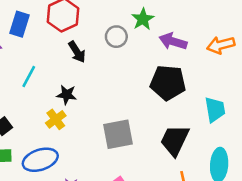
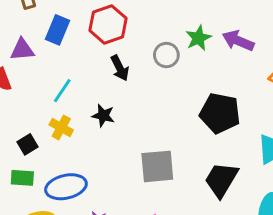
purple arrow: (173, 41) -> (238, 41), moved
yellow cross: (56, 119) -> (61, 127), moved, turned -30

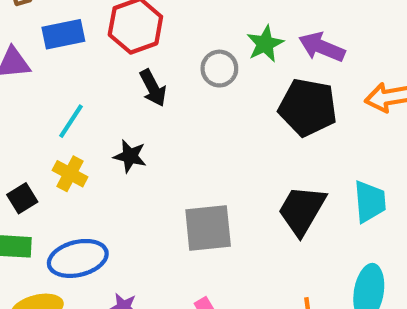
blue rectangle: (57, 30) -> (63, 34), turned 56
black pentagon: (220, 113) -> (308, 107), moved
black trapezoid: (221, 180) -> (302, 210), moved

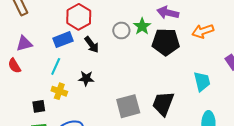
blue rectangle: (63, 34) -> (63, 40), moved
green star: (265, 44) -> (142, 26), moved
black square: (22, 198) -> (39, 106), turned 32
black trapezoid: (302, 210) -> (163, 104), moved

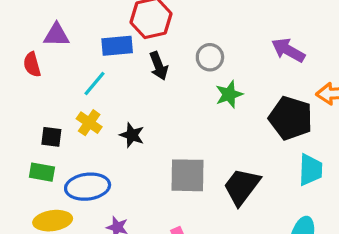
green star: (142, 26) -> (229, 94), moved
black pentagon: (166, 42) -> (291, 118), moved
black star: (86, 78) -> (132, 135), moved

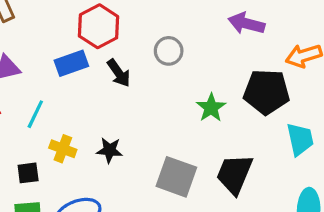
cyan line: (94, 83) -> (35, 114), moved
green star: (229, 94) -> (211, 108), moved
gray square: (187, 175) -> (176, 177), turned 33

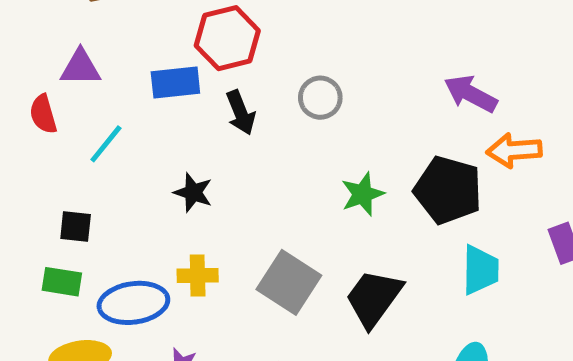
purple arrow: (246, 23) -> (471, 94), moved
yellow cross: (63, 149) -> (198, 276), moved, turned -35
black star: (110, 150) -> (193, 193), moved

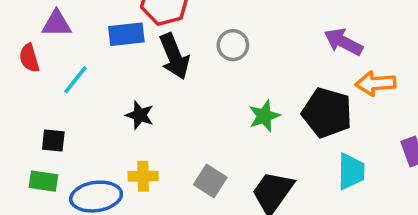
black arrow: (241, 113) -> (174, 56), size x1.4
gray square: (289, 282) -> (210, 181), size x0.7

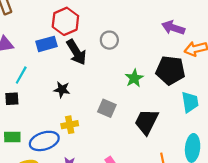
black square: (53, 140) -> (12, 99), moved
gray square: (210, 181) -> (107, 108), moved

